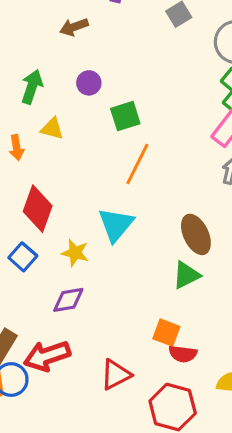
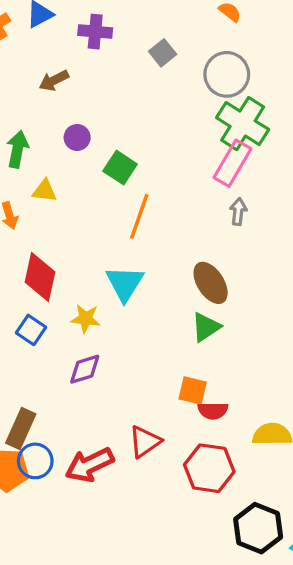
green square: (125, 116) -> (120, 168), turned -32
red arrow: (47, 356) -> (89, 465), moved

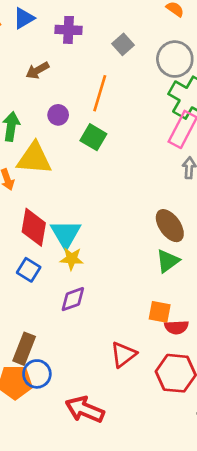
yellow triangle: (45, 191) -> (34, 158), size x1.8
orange line: (139, 216) -> (100, 93), moved
cyan triangle: (125, 283) -> (66, 234), moved
red arrow: (89, 465) -> (85, 409), moved, turned 51

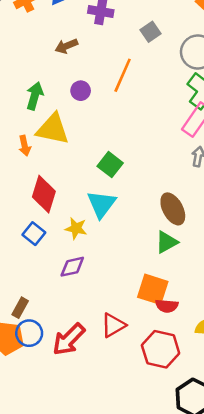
green square: (93, 137) -> (110, 165), moved
cyan triangle: (66, 234) -> (101, 204), moved
orange square: (160, 312) -> (153, 289), size x1.4
brown rectangle: (24, 349) -> (20, 308), size x0.7
red arrow: (85, 409) -> (69, 339), moved, turned -75

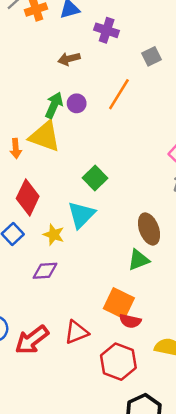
green arrow: (35, 96) -> (54, 105), moved

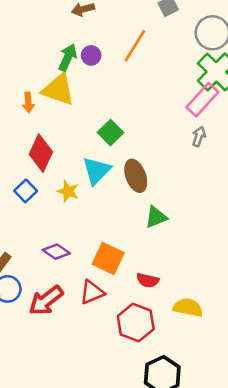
brown ellipse: (149, 229) -> (136, 176), moved
purple diamond: (45, 271) -> (56, 252), moved, turned 40
orange square: (119, 303) -> (108, 258), moved

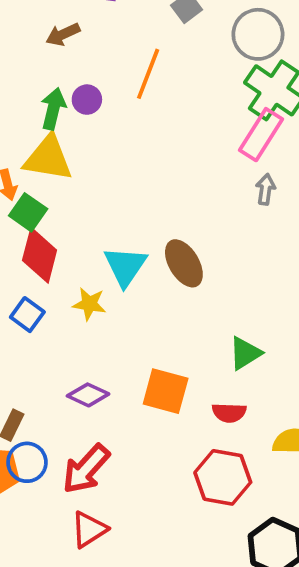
green square: (111, 133) -> (28, 212), moved
green triangle: (156, 217) -> (245, 353), moved
red triangle: (92, 292) -> (89, 529), moved

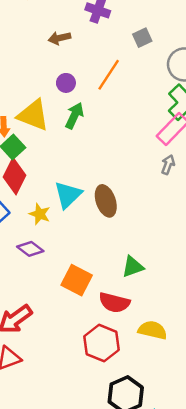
green arrow: (53, 109) -> (74, 116), moved
purple diamond: (88, 395) -> (30, 249), moved
red semicircle: (229, 413) -> (114, 303), size x1.4

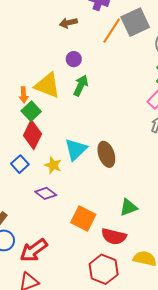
gray square: (142, 38) -> (135, 22), size x1.8
orange line: (109, 75) -> (112, 31), moved

